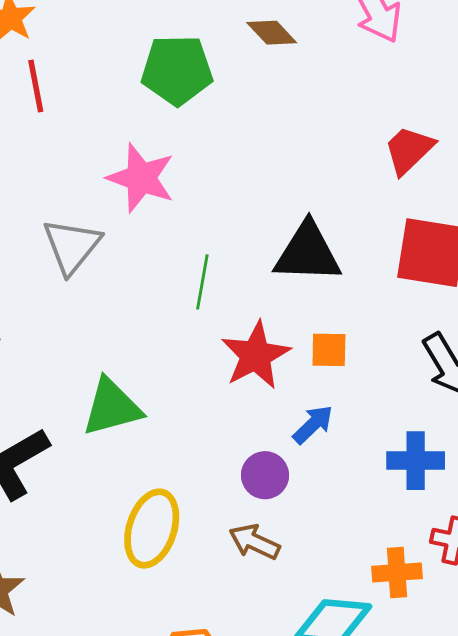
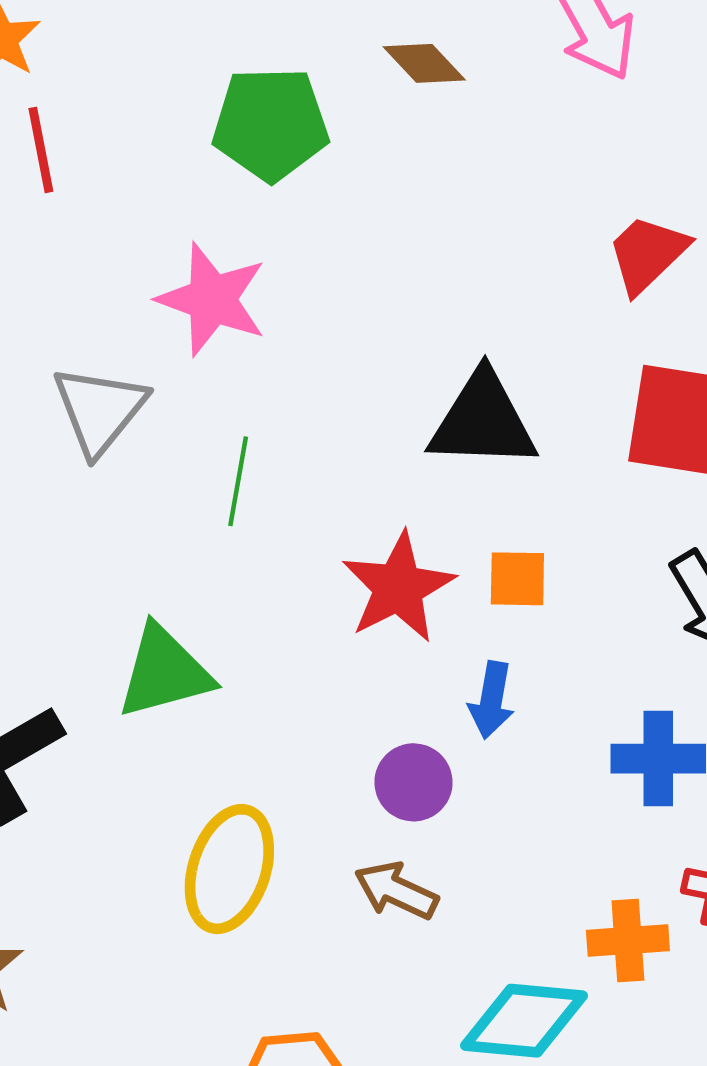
green line: (202, 282) -> (238, 481), moved
blue arrow: (313, 425) -> (491, 700), turned 144

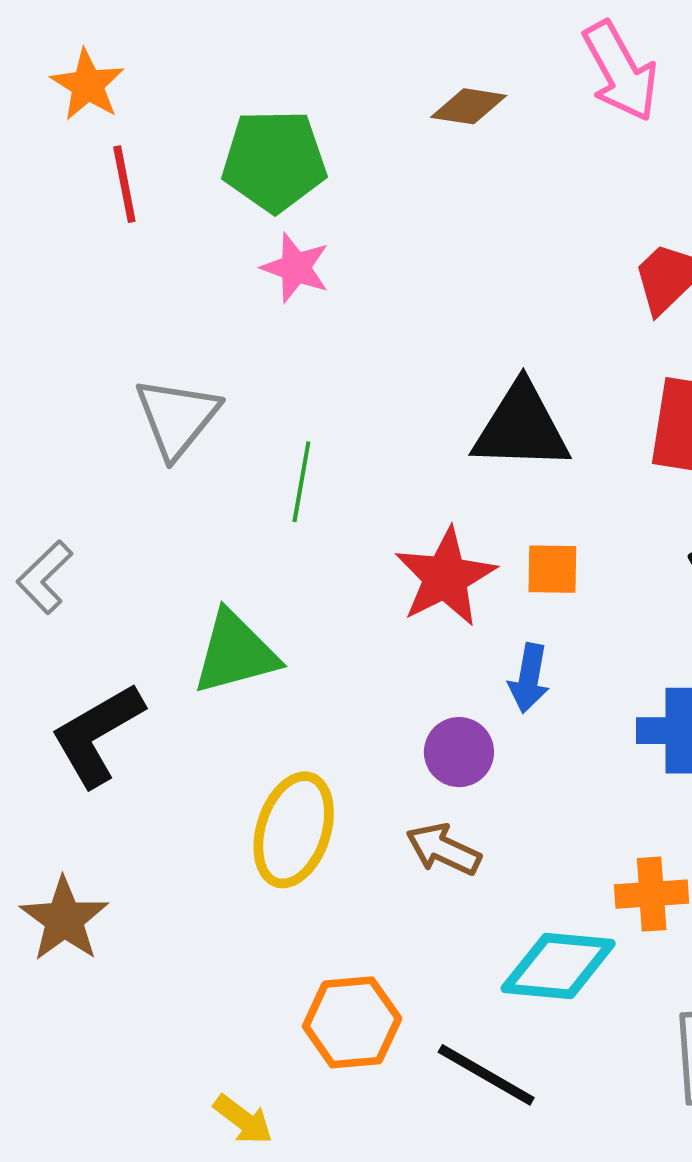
brown diamond: (424, 63) -> (469, 106), turned -38
green pentagon: (271, 124) -> (274, 161), moved
pink star: (212, 299) -> (296, 268), moved, size x0.7

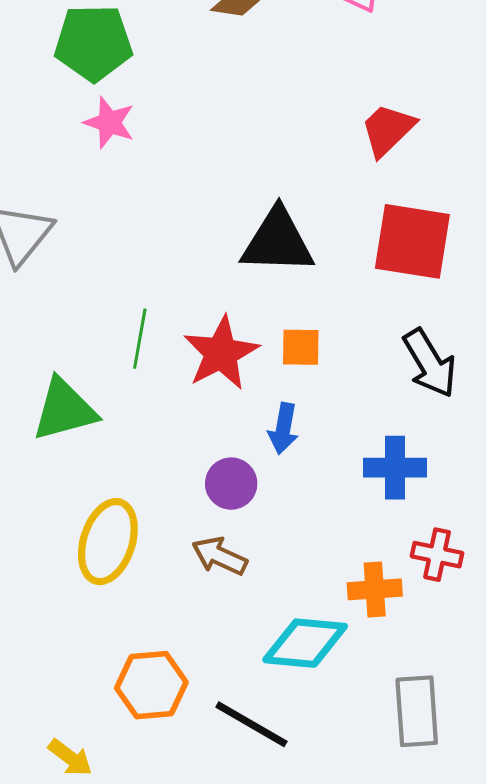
green line: (301, 482) -> (140, 339), moved

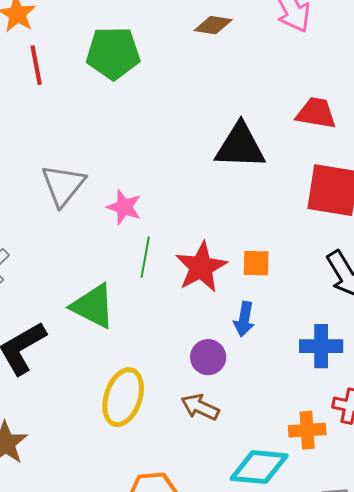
pink star: (109, 123) -> (124, 207), moved
red trapezoid: (388, 130) -> (316, 113), turned 54
black triangle: (278, 241) -> (240, 146), moved
green triangle: (64, 410) -> (93, 306), turned 42

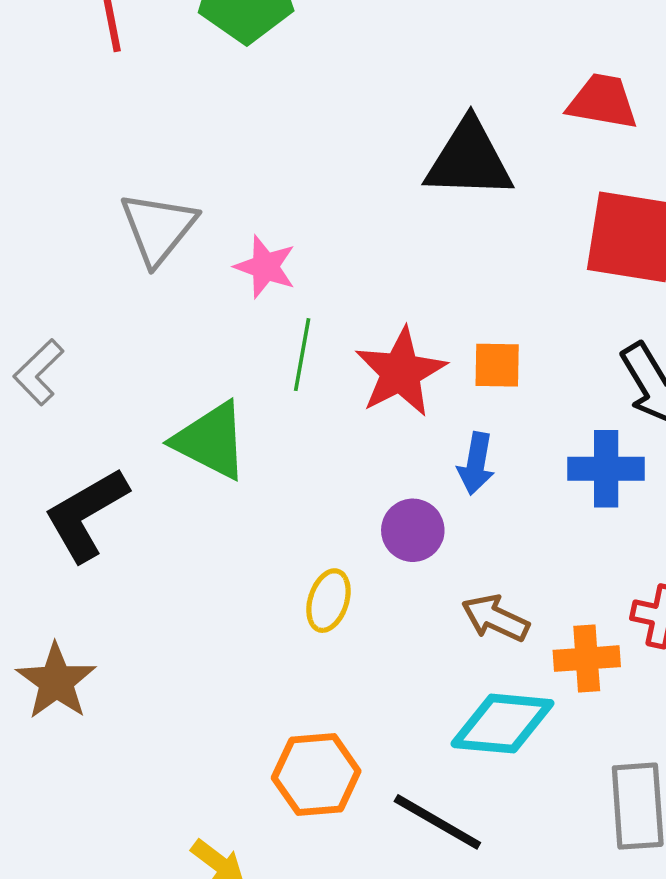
blue cross: (321, 346) -> (606, 469), moved
yellow ellipse: (123, 397) -> (328, 601), moved, size x0.6
brown arrow: (200, 407) -> (495, 618), moved

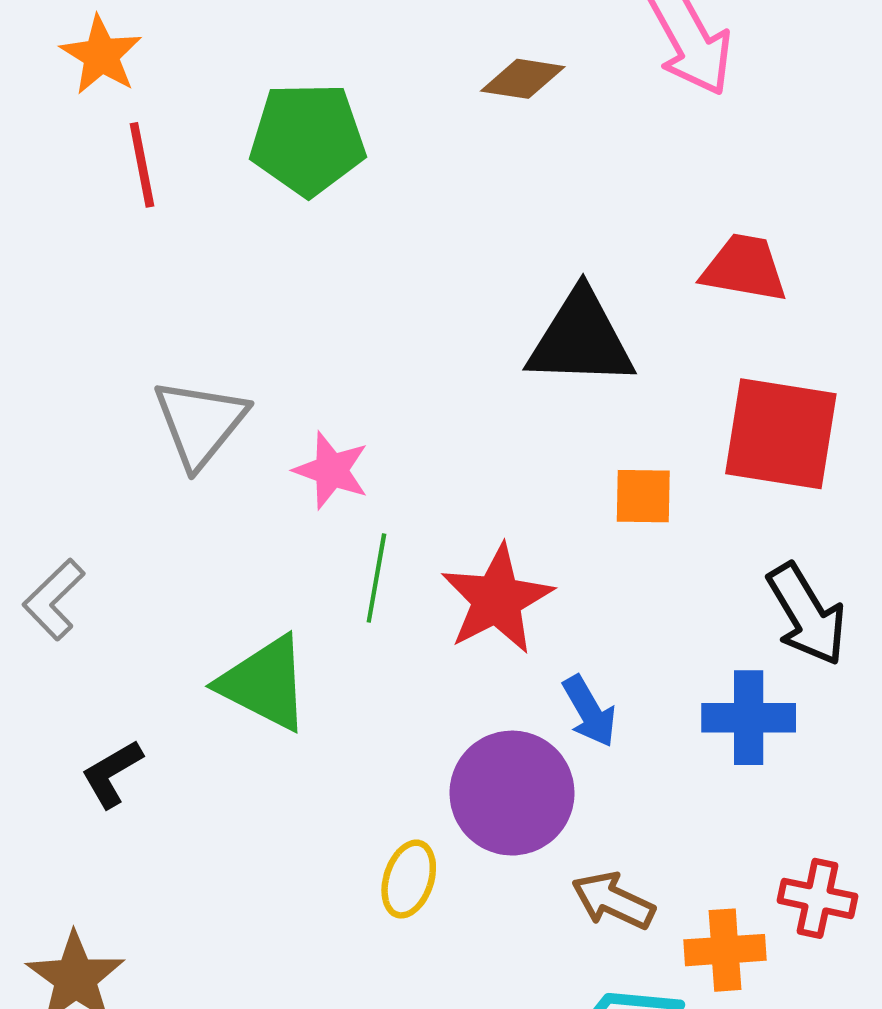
orange square: (497, 365) -> (643, 496), moved
blue arrow: (476, 463) -> (589, 711), turned -40
black L-shape: (86, 514) -> (112, 774), size x0.6
purple circle: (413, 530) -> (512, 793), size x1.6

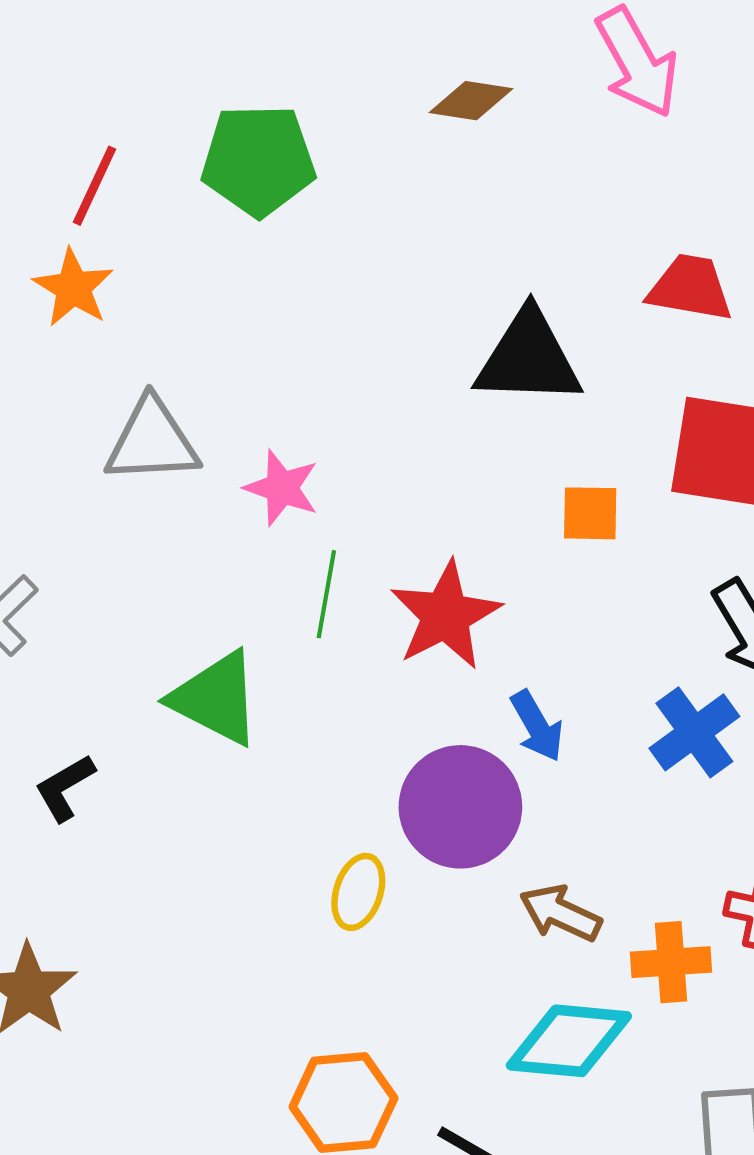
orange star: (101, 55) -> (73, 288), moved
red line: (142, 165) -> (95, 186), turned 36
gray triangle: (200, 423) -> (152, 441), turned 48
blue cross: (749, 718) -> (694, 732), turned -36

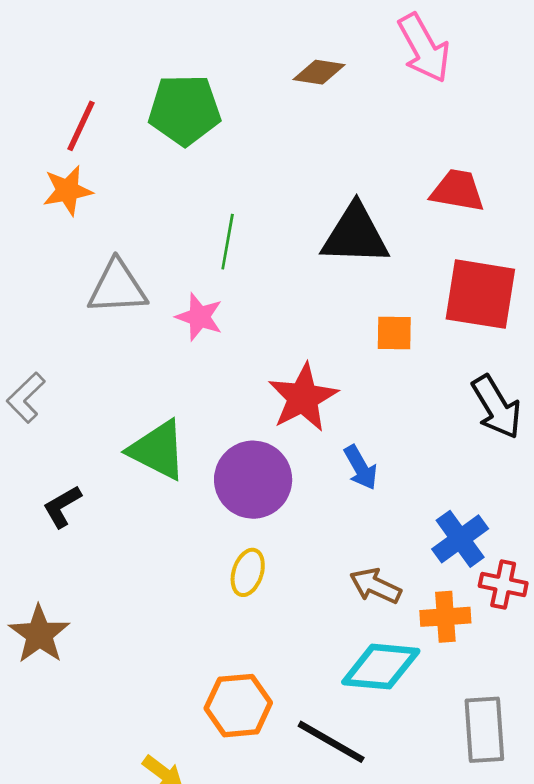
orange star: (73, 288) -> (68, 191), turned 30
green line: (326, 594) -> (228, 242), moved
blue cross: (694, 732) -> (460, 539), moved
purple circle: (460, 807) -> (253, 480), moved

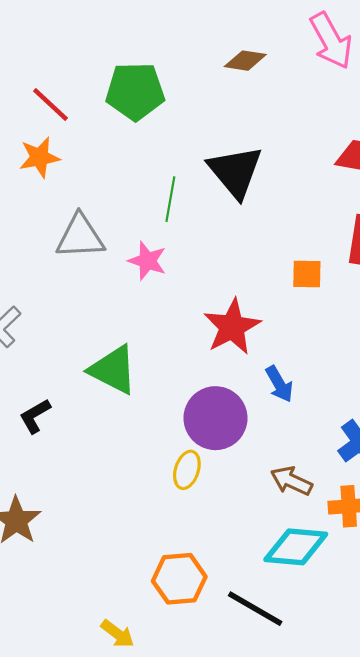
red line: (81, 126) -> (50, 105), turned -72
black triangle: (355, 235) -> (235, 172), moved, turned 48
purple circle: (253, 480) -> (216, 418), moved

